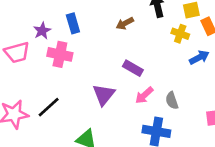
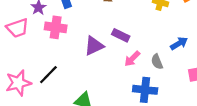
blue arrow: (199, 57) -> (179, 43), moved
purple triangle: (104, 95) -> (94, 46), moved, turned 30

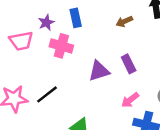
purple rectangle: (121, 35) -> (129, 64), turned 30
pink arrow: (132, 59) -> (130, 100), moved

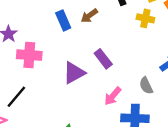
blue rectangle: (76, 18) -> (63, 20), moved
black line: (47, 94) -> (16, 97), moved

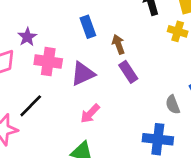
brown arrow: (89, 16) -> (118, 44), moved, turned 102
purple triangle: (74, 73) -> (83, 74), moved
pink arrow: (113, 96) -> (90, 114), moved

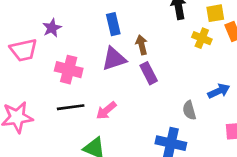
pink cross: (48, 62) -> (69, 70), moved
purple triangle: (83, 74) -> (114, 59), moved
black line: (31, 106) -> (71, 107), moved, turned 32

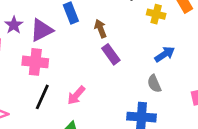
purple triangle: (114, 59) -> (42, 30), moved
blue arrow: (219, 91) -> (165, 54), moved
black line: (71, 107) -> (42, 97), turned -50

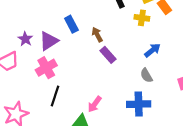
pink cross: (35, 62) -> (46, 68), turned -30
pink arrow: (76, 95) -> (95, 104), moved

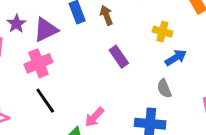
yellow cross: (142, 18) -> (162, 32), moved
brown arrow: (97, 35) -> (106, 15), moved
black line: (55, 96) -> (45, 101), turned -60

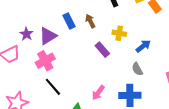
yellow cross: (162, 32) -> (119, 33), moved
pink arrow: (94, 117) -> (98, 93), moved

